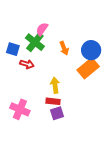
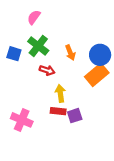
pink semicircle: (42, 29) -> (34, 17), moved
red arrow: (27, 64) -> (47, 70), moved
purple square: (57, 113) -> (75, 116), moved

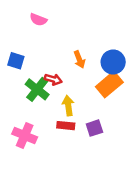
pink semicircle: (34, 17) -> (38, 20), turned -104
green cross: (38, 46) -> (37, 89), moved
purple square: (75, 116) -> (94, 128), moved

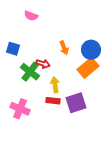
purple square: (94, 128) -> (76, 103), size x1.5

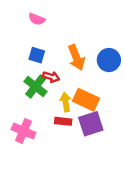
orange arrow: (64, 48) -> (76, 58), size x1.5
blue square: (13, 49) -> (37, 55), moved
orange rectangle: (88, 68) -> (86, 100), moved, turned 65

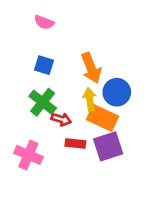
blue circle: (109, 60) -> (117, 92), moved
red arrow: (51, 77) -> (61, 119), moved
yellow arrow: (66, 102) -> (90, 99), moved

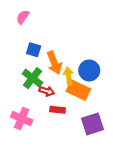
pink semicircle: (44, 22) -> (23, 17), moved, turned 104
orange arrow: (91, 68) -> (54, 63), moved
purple square: (108, 146) -> (92, 124), moved

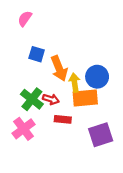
green cross: (33, 78) -> (32, 99), moved
orange rectangle: (78, 90) -> (85, 98), turned -30
pink cross: (22, 118) -> (24, 129), turned 30

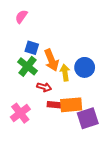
orange rectangle: (85, 98) -> (71, 105), moved
green cross: (32, 99) -> (28, 66), moved

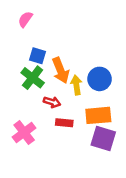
orange rectangle: (71, 105) -> (98, 115), moved
purple square: (88, 118) -> (103, 139), turned 35

